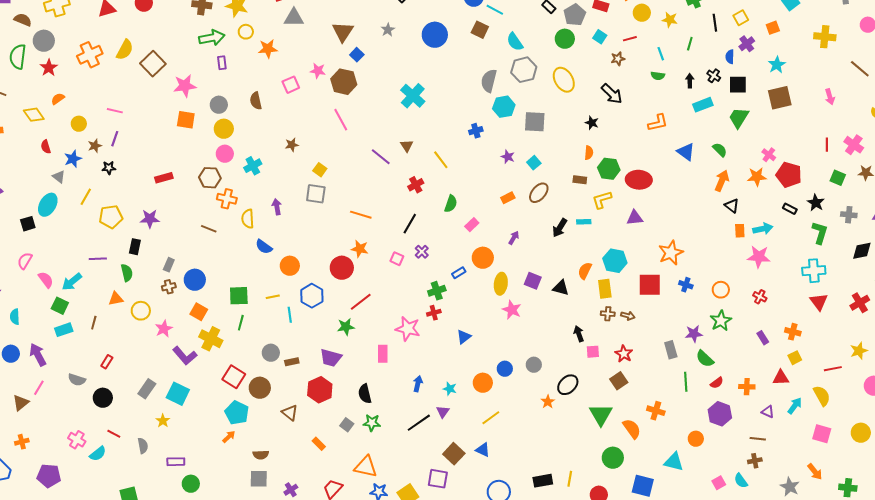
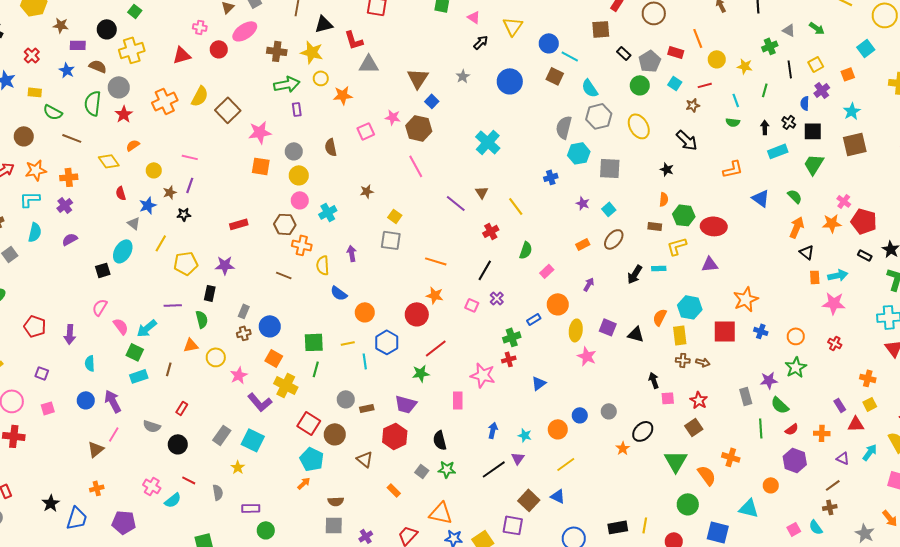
purple rectangle: (763, 338) -> (840, 405), moved
brown line: (758, 439) -> (833, 485), turned -42

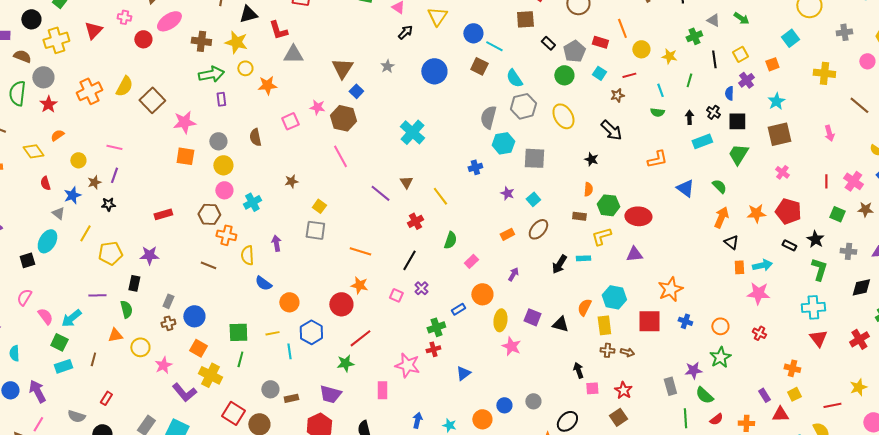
red triangle: (182, 55) -> (93, 30), moved, turned -30
pink cross: (844, 201) -> (782, 172), moved

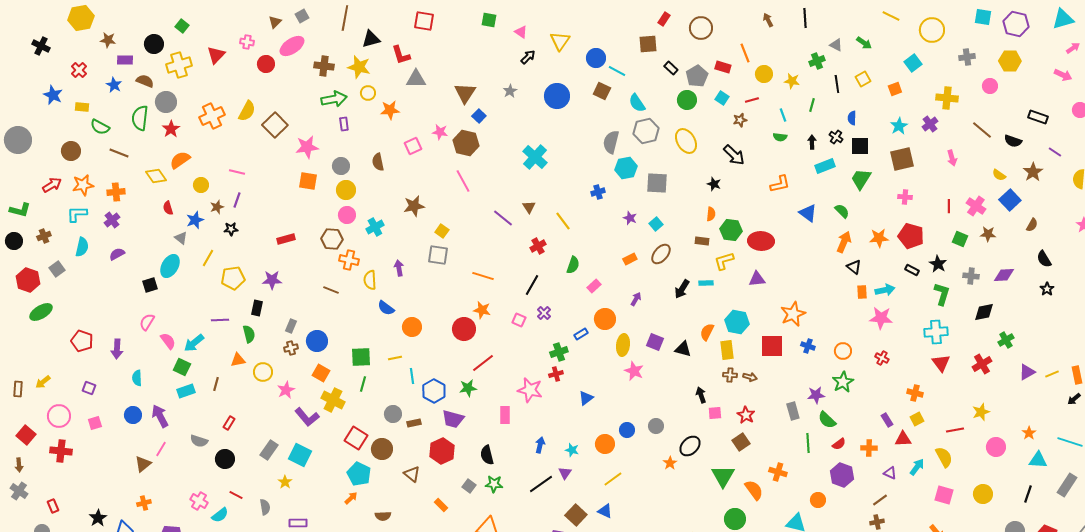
purple cross: (746, 80) -> (930, 124), moved
orange semicircle: (57, 135) -> (180, 160), size x1.5
pink cross: (782, 172) -> (905, 197), turned -32
brown star: (291, 181) -> (414, 206), size x1.5
blue hexagon: (311, 332) -> (434, 391), moved

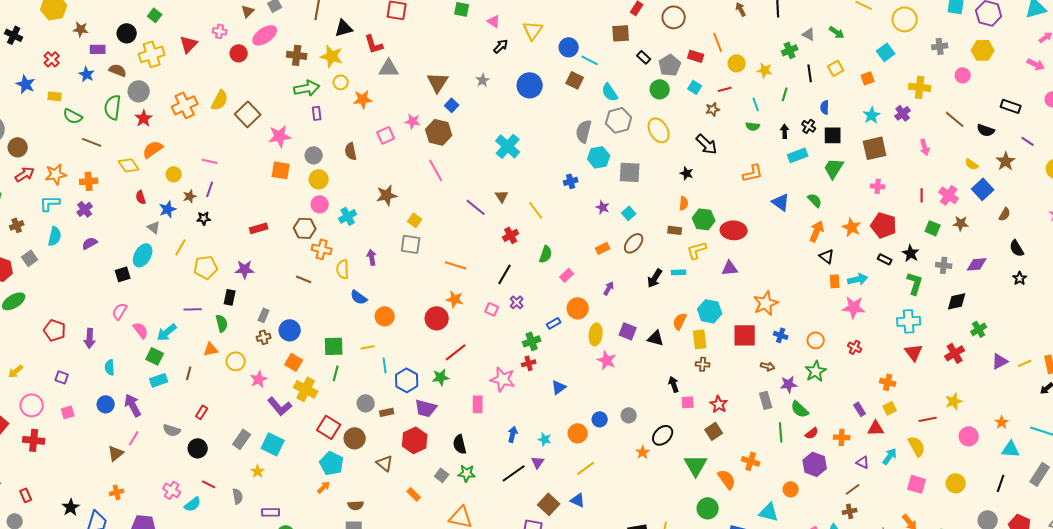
brown circle: (71, 151) -> (18, 147), moved
orange star: (879, 238) -> (852, 227), turned 30
brown arrow: (750, 377) -> (768, 366), moved

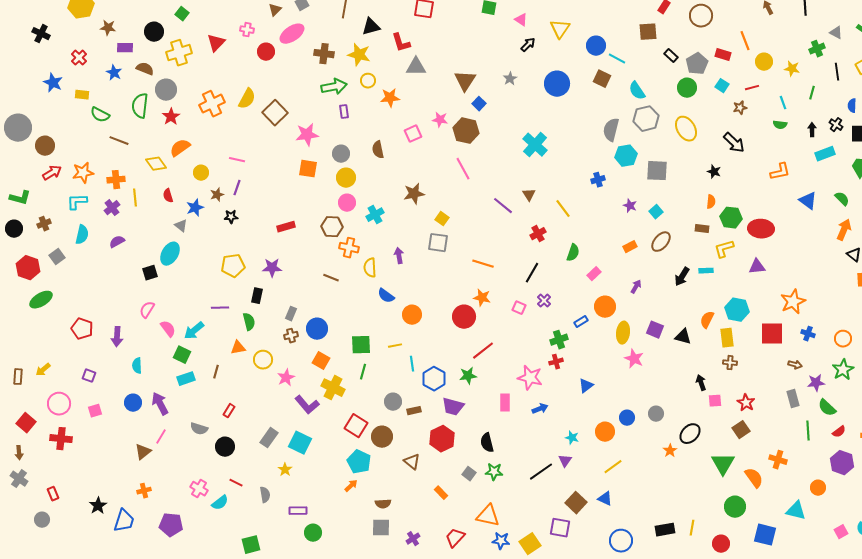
yellow line: (181, 247) -> (135, 198), moved, turned -36
blue arrow: (513, 434) -> (540, 409), moved, turned 56

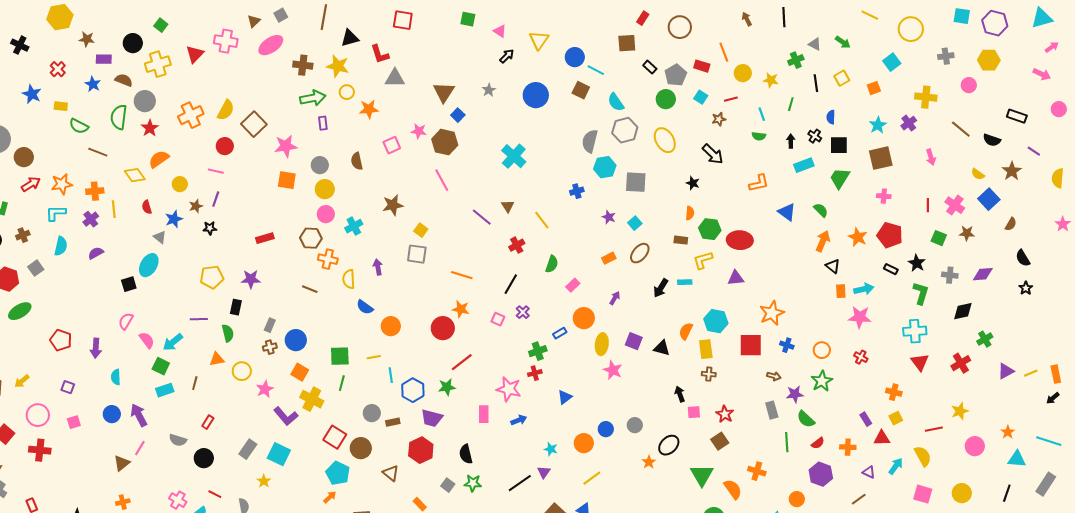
pink cross: (247, 30) -> (226, 41), size x1.6
red circle: (266, 52) -> (225, 146), moved

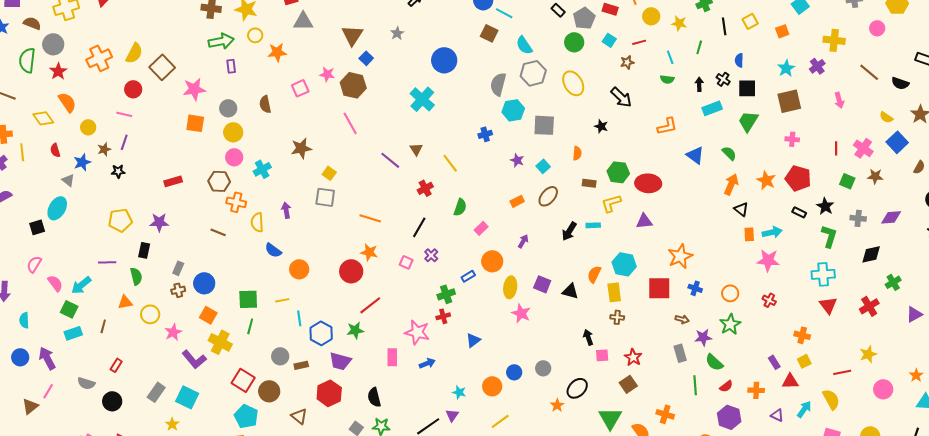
blue circle: (536, 95) -> (444, 60), moved
orange semicircle: (159, 159) -> (67, 102), turned 90
orange semicircle: (690, 213) -> (577, 153), moved

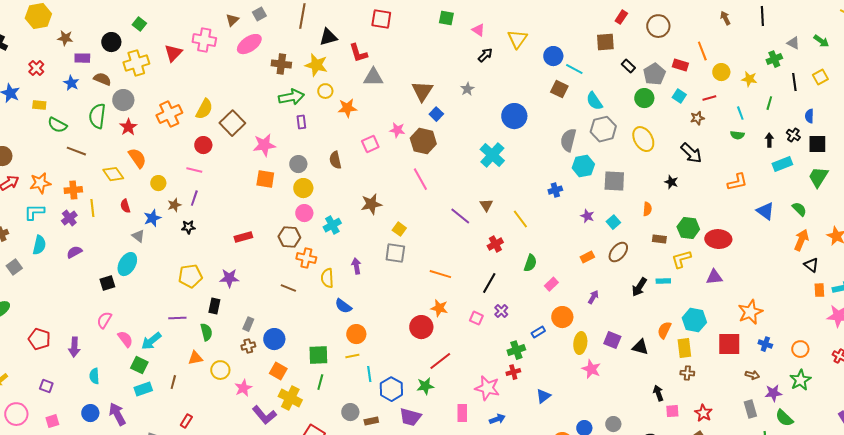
orange circle: (299, 269) -> (356, 334), moved

